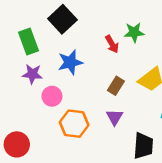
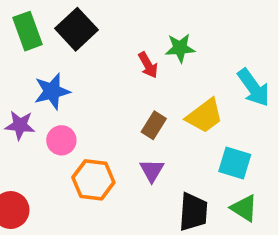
green rectangle: (28, 41) -> (27, 31), moved
blue star: (70, 62) -> (52, 91), moved
purple star: (32, 74) -> (20, 125), moved

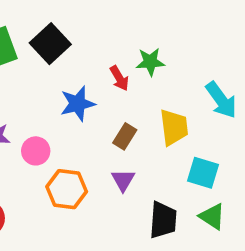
blue star: (52, 91) -> (78, 104), moved
yellow trapezoid: (205, 116) -> (174, 127), turned -60

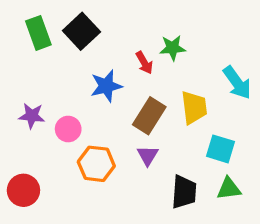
brown rectangle: (125, 136) -> (149, 116), size x1.5
green triangle: (212, 216) -> (229, 189), turned -40

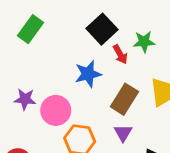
black square: (81, 31) -> (102, 29), moved
green rectangle: (38, 33) -> (31, 29), turned 56
pink circle: (68, 129) -> (56, 110), size x1.4

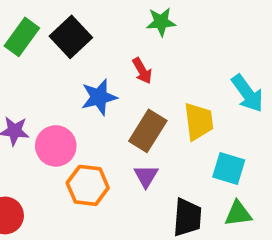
black square: (102, 29) -> (71, 37), moved
green star: (144, 42) -> (161, 22), moved

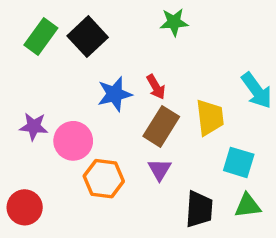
red arrow: (142, 71) -> (156, 87), moved

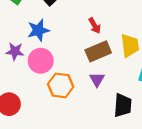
blue star: (115, 94) -> (38, 30), moved
brown rectangle: (161, 126) -> (98, 51), turned 35

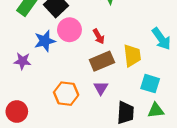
pink circle: (41, 61) -> (69, 30), moved

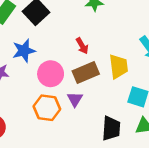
pink circle: (69, 30) -> (51, 74), moved
purple triangle: (101, 88) -> (75, 99), moved

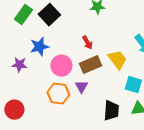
yellow trapezoid: (119, 66) -> (117, 60), turned -30

